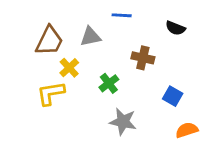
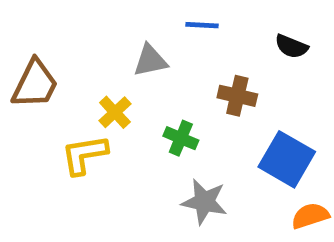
brown trapezoid: (49, 41) -> (35, 84), moved
green cross: (109, 83) -> (181, 138), turned -30
blue square: (173, 96) -> (287, 159), size x1.6

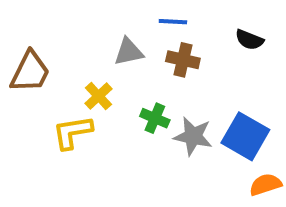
brown cross: (237, 96) -> (183, 60), moved
gray star: (204, 202) -> (193, 136), moved

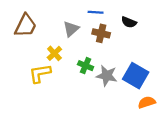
black semicircle: (249, 40) -> (129, 22), moved
gray triangle: (129, 52) -> (71, 29), turned -30
brown trapezoid: (30, 72) -> (25, 26), moved

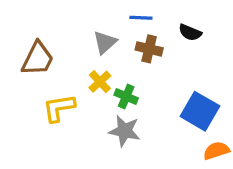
brown trapezoid: (25, 26) -> (38, 59), moved
yellow cross: (54, 53) -> (100, 82), moved
gray star: (107, 76) -> (125, 131), moved

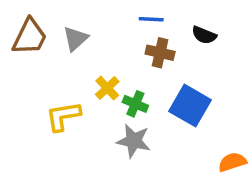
gray triangle: (105, 42) -> (75, 39), moved
brown trapezoid: (38, 59) -> (30, 37), moved
blue square: (200, 111) -> (190, 106), moved

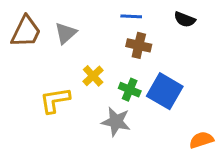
black semicircle: (204, 35) -> (185, 19), moved
green cross: (135, 104) -> (130, 90), moved

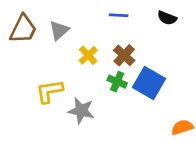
brown cross: (139, 45) -> (124, 55), moved, turned 30
yellow cross: (93, 76) -> (88, 55), moved
gray star: (116, 122) -> (81, 111), moved

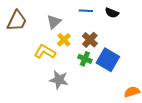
black semicircle: (167, 18) -> (112, 13), moved
gray triangle: (59, 30) -> (54, 22), moved
yellow L-shape: (49, 91) -> (45, 52), moved, turned 40

